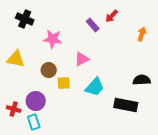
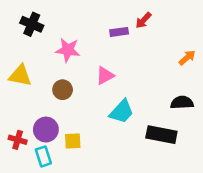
purple rectangle: (93, 25) -> (119, 32), turned -56
orange arrow: (142, 34) -> (187, 58), moved, turned 32
yellow square: (64, 83) -> (73, 141), moved

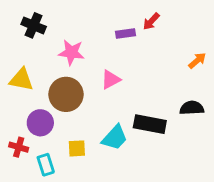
brown circle: (63, 90) -> (66, 94), size x1.6
cyan trapezoid: (122, 112) -> (115, 138), moved
purple circle: (46, 130) -> (40, 123), moved
black rectangle: (161, 135) -> (150, 124), moved

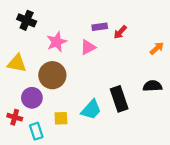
red arrow: (151, 21) -> (120, 32), moved
pink star: (71, 52) -> (57, 42), turned -30
pink triangle: (111, 80) -> (88, 47), moved
black rectangle: (150, 124) -> (119, 99), turned 60

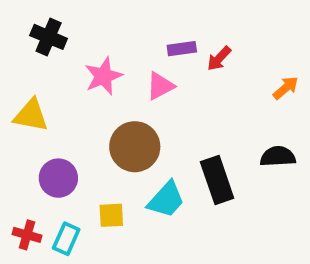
brown circle: (52, 75) -> (135, 147), moved
red cross: (15, 117) -> (27, 235), moved
cyan rectangle: (36, 131) -> (66, 239), turned 42

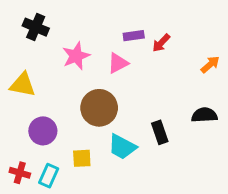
black rectangle: (217, 180) -> (160, 132), size x0.7
cyan trapezoid: (166, 200) -> (122, 147), turned 76

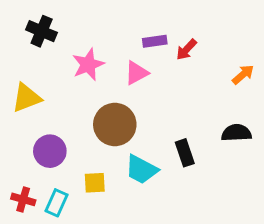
yellow triangle: (23, 85) -> (27, 98), turned -32

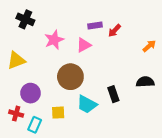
red cross: (23, 199) -> (16, 114), moved

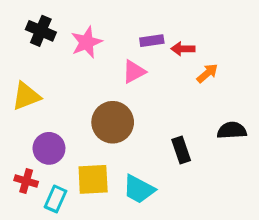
red arrow: (114, 31) -> (183, 49), turned 48
pink star: (54, 40) -> (87, 42), moved
orange arrow: (149, 46) -> (207, 73), moved
cyan trapezoid: (87, 104) -> (139, 189), moved
yellow square: (58, 113) -> (93, 179), size x1.5

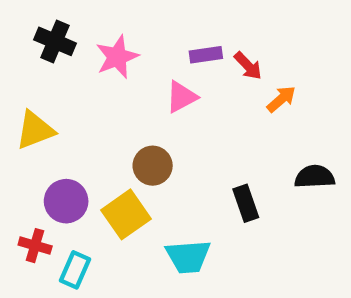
red arrow: (183, 49) -> (248, 66), turned -135
brown circle: (113, 122) -> (153, 166), size x0.7
yellow square: (93, 179) -> (126, 214), moved, turned -32
cyan trapezoid: (139, 189) -> (188, 257), turned -32

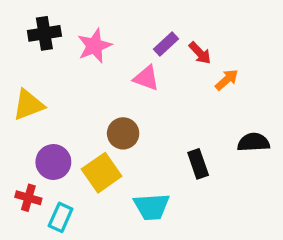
black cross: (55, 41) -> (44, 33), turned -32
purple rectangle: (206, 55) -> (166, 44), turned -35
pink triangle: (181, 97) -> (146, 78), turned 48

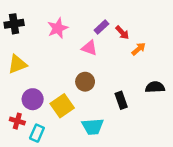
black cross: (44, 33) -> (14, 24), moved
brown circle: (123, 133) -> (85, 82), moved

